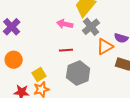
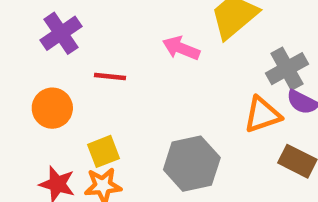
gray cross: (91, 27) -> (287, 69), moved
red line: (66, 50) -> (110, 76), moved

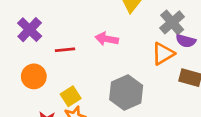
pink arrow: (181, 48) -> (107, 39), moved

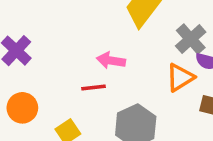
red line: (65, 50) -> (94, 88), moved

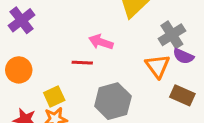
orange triangle: (180, 77) -> (158, 66), turned -44

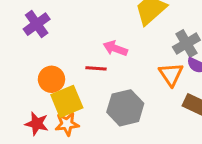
orange circle: (19, 70) -> (51, 79), moved
yellow square: (54, 97) -> (67, 101), size x1.5

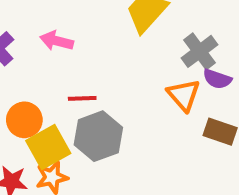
pink arrow: (115, 48) -> (57, 41), moved
gray hexagon: (125, 108) -> (98, 136), moved

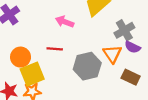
pink arrow: (57, 41) -> (65, 22), moved
gray hexagon: (98, 136) -> (87, 66), moved

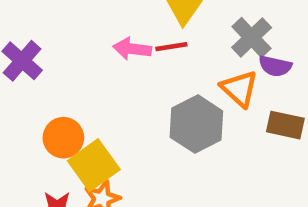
red line: (55, 49) -> (171, 47), moved

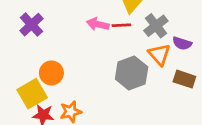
gray cross: (252, 37) -> (156, 26), moved
yellow square: (94, 165) -> (32, 94), moved

